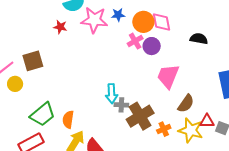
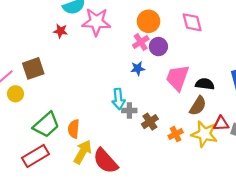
blue star: (118, 15) -> (138, 68), moved
pink diamond: (162, 22) -> (192, 22), moved
black semicircle: (199, 39) -> (205, 84), moved
brown cross: (140, 116) -> (150, 122), size x0.6

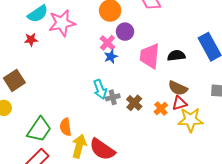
pink cross: (141, 42) -> (107, 43), moved
brown semicircle: (198, 106) -> (178, 88), moved, turned 96
red triangle: (221, 123) -> (179, 103), moved
yellow star: (204, 134) -> (190, 120), moved

